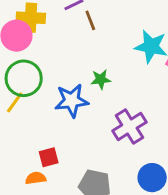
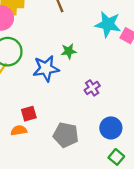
purple cross: (129, 126) -> (92, 88), size x0.6

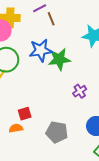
green star: (69, 51) -> (59, 59), size x1.6
blue star: (46, 68) -> (41, 50), moved

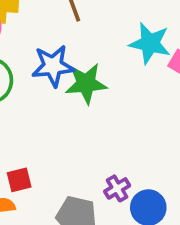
purple cross: (80, 91) -> (117, 188), moved

